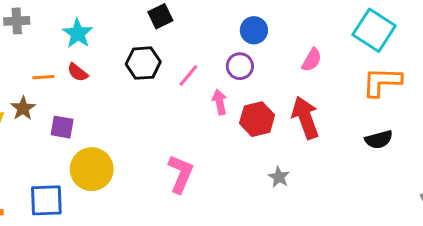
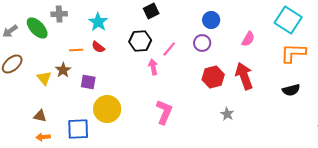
pink arrow: (220, 102) -> (153, 67), moved

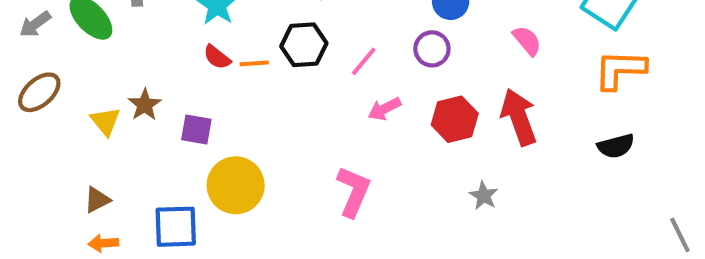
pink semicircle: (248, 39) -> (527, 41), turned -70
orange line: (76, 50) -> (254, 63), moved
pink arrow: (153, 67) -> (384, 109), moved, turned -105
brown triangle: (40, 116) -> (97, 200), turned -40

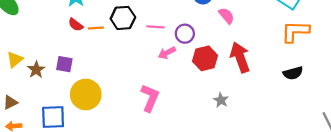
pink semicircle: (527, 41) -> (227, 16), moved
purple circle: (432, 49) -> (185, 34), moved
pink line: (364, 61) -> (156, 27), turned 54
brown star: (145, 105) -> (36, 70), moved
yellow triangle: (105, 121) -> (15, 60), turned 30

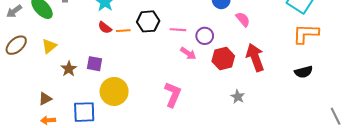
pink arrow: (167, 53) -> (188, 53), turned -119
yellow triangle: (15, 60) -> (49, 46), moved

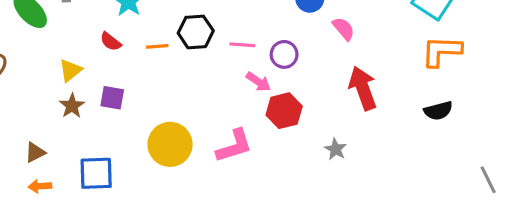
red semicircle: (105, 28) -> (111, 42), moved
yellow triangle: (49, 46) -> (70, 70), moved
red hexagon: (223, 59) -> (284, 111), moved
yellow circle: (114, 91) -> (170, 144), moved
pink L-shape: (173, 95) -> (234, 146), turned 50

